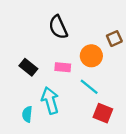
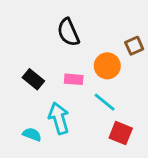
cyan semicircle: (27, 114) -> (32, 134), turned 105

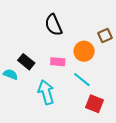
cyan semicircle: (32, 134) -> (10, 74), moved

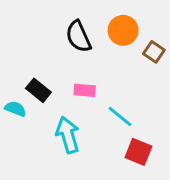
brown square: (105, 35) -> (154, 52), turned -32
orange circle: (84, 51) -> (123, 30), moved

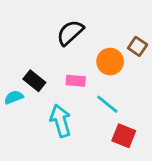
orange circle: (123, 30) -> (110, 62), moved
black semicircle: (78, 36) -> (70, 33), turned 72
cyan semicircle: (15, 109) -> (14, 97), turned -42

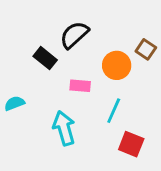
black rectangle: (34, 81) -> (45, 58), moved
cyan line: (107, 104) -> (114, 111), turned 75

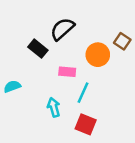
cyan line: (114, 111) -> (83, 93), moved
cyan arrow: (64, 128) -> (54, 107), size x0.7
red square: (131, 144) -> (86, 124), moved

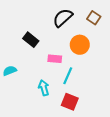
black semicircle: (62, 29) -> (63, 18), moved
brown square: (122, 41) -> (94, 18), moved

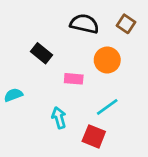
black semicircle: (63, 18) -> (84, 24), turned 55
cyan line: (68, 76) -> (107, 107), moved, turned 30

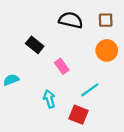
brown square: (126, 24) -> (106, 20), turned -35
orange circle: (107, 60) -> (107, 50), moved
pink rectangle: (74, 79) -> (62, 66), turned 49

